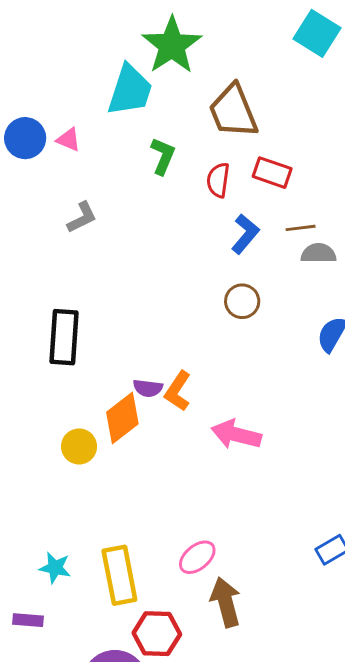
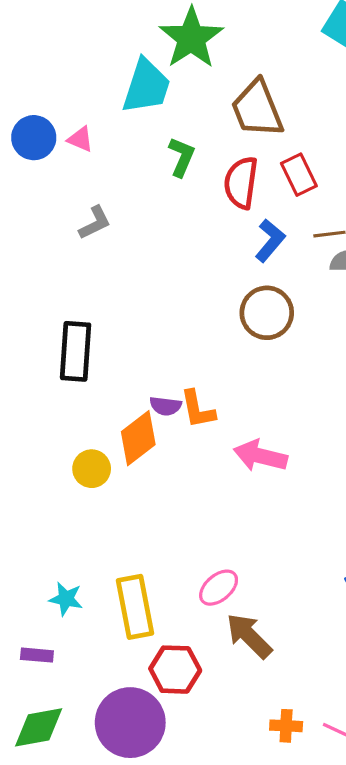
red rectangle: (272, 173) -> (299, 175), turned 45
red semicircle: (218, 180) -> (241, 183), size x1.4
brown circle: (242, 301) -> (267, 313), size x1.4
orange L-shape: (178, 391) -> (198, 409), turned -45
brown arrow: (226, 602) -> (249, 636), turned -30

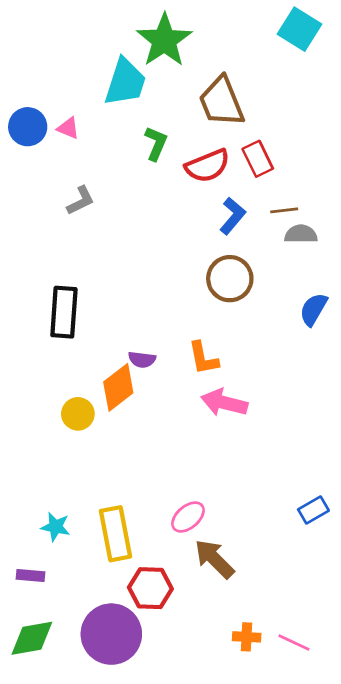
red semicircle: (241, 183) -> (208, 166), turned -120
orange L-shape: (198, 409) -> (203, 358), moved

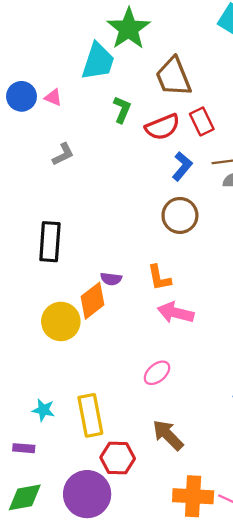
yellow circle: (78, 414) -> (61, 321), size x1.5
pink ellipse: (188, 517) -> (157, 373), moved
orange cross: (247, 637) -> (193, 496), size x1.8

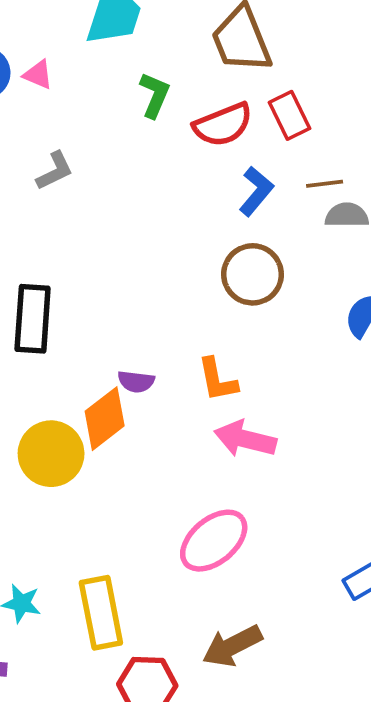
pink ellipse: (157, 373) -> (214, 541), size x1.5
brown arrow: (168, 435) -> (232, 646), turned -72

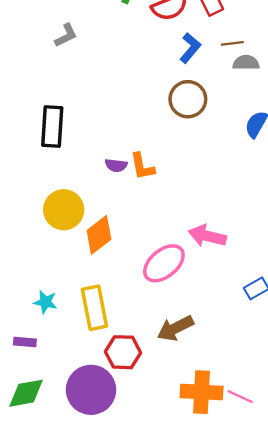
orange L-shape: (217, 380) -> (142, 166), moved
orange diamond: (105, 419) -> (99, 235), moved
pink arrow: (245, 439) -> (207, 236), moved

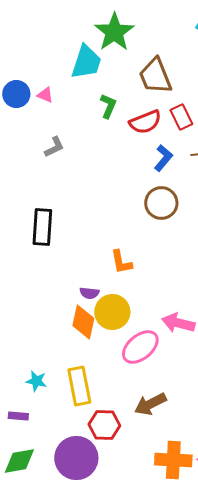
purple semicircle: (116, 165) -> (89, 293), moved
yellow circle: (64, 210) -> (112, 312), moved
orange diamond: (99, 235) -> (83, 322), turned -40

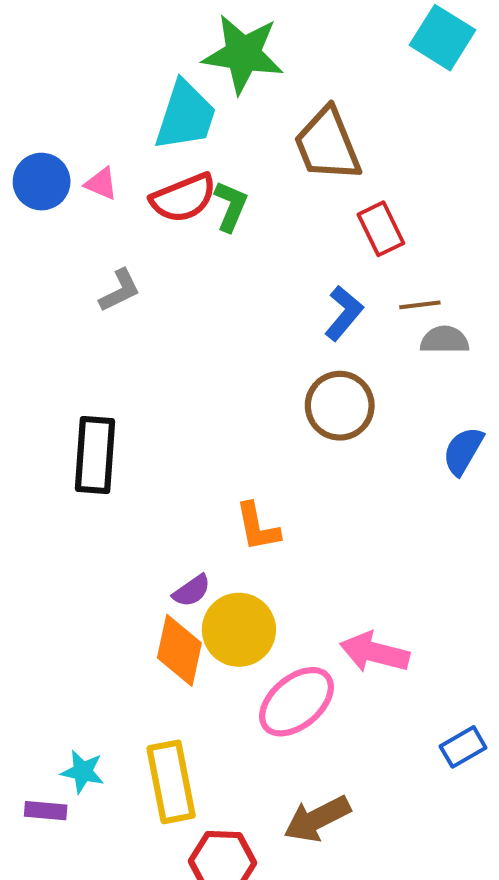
green star: (114, 32) -> (243, 54), turned -30
red semicircle: (145, 122) -> (183, 198), moved
purple semicircle: (89, 293) -> (192, 591), turned -42
purple rectangle: (18, 416) -> (46, 811), moved

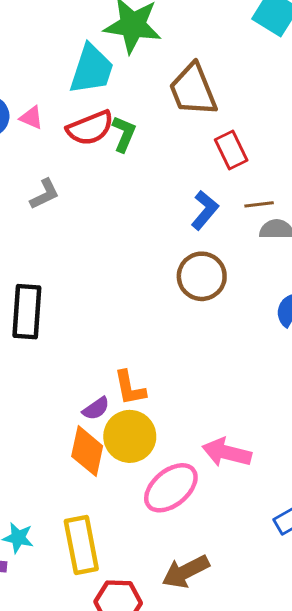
orange L-shape: (257, 527) -> (130, 388), moved

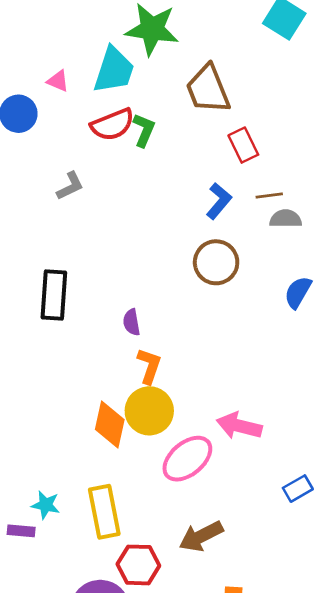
pink triangle: (31, 118) -> (58, 81), moved
orange L-shape: (130, 388) -> (149, 366), turned -150
purple semicircle: (96, 408) -> (132, 322), moved, turned 115

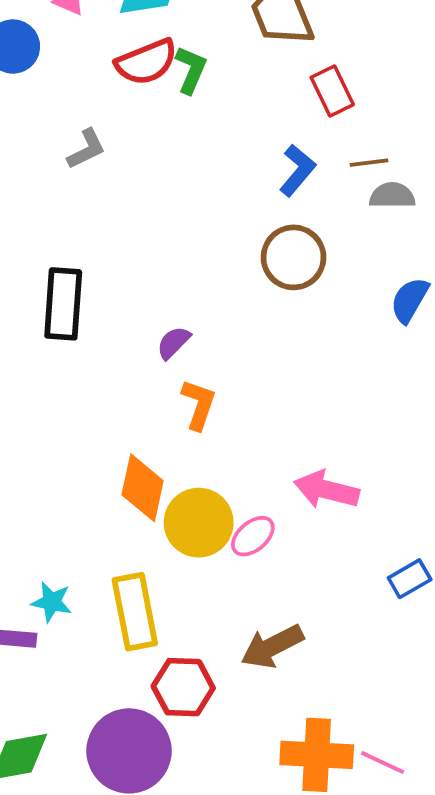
purple semicircle: (132, 322) -> (174, 343), turned 55
yellow circle: (149, 411) -> (199, 523), moved
pink ellipse: (187, 459) -> (253, 536), size x0.6

